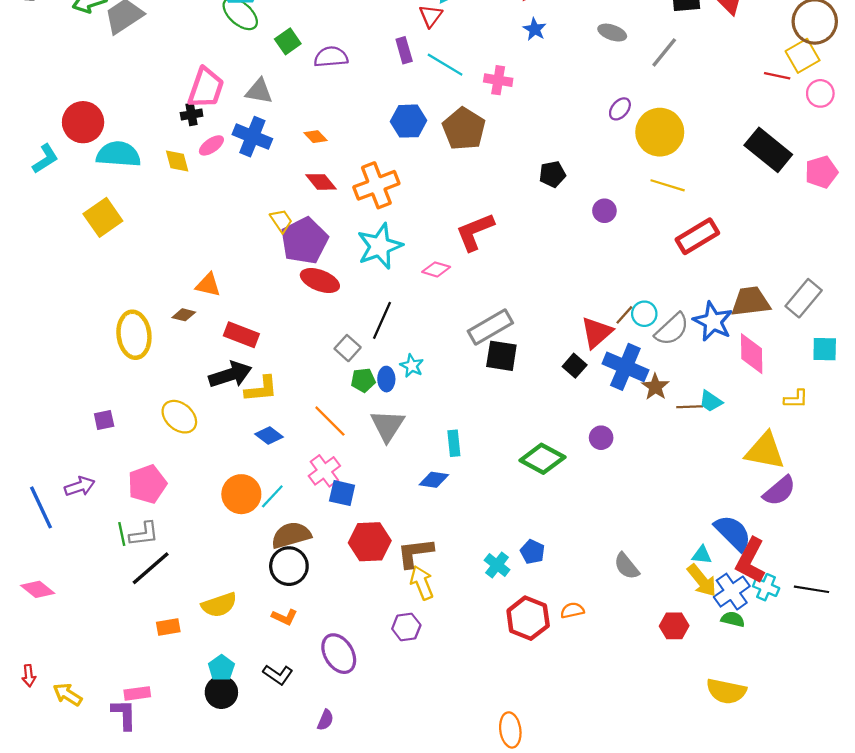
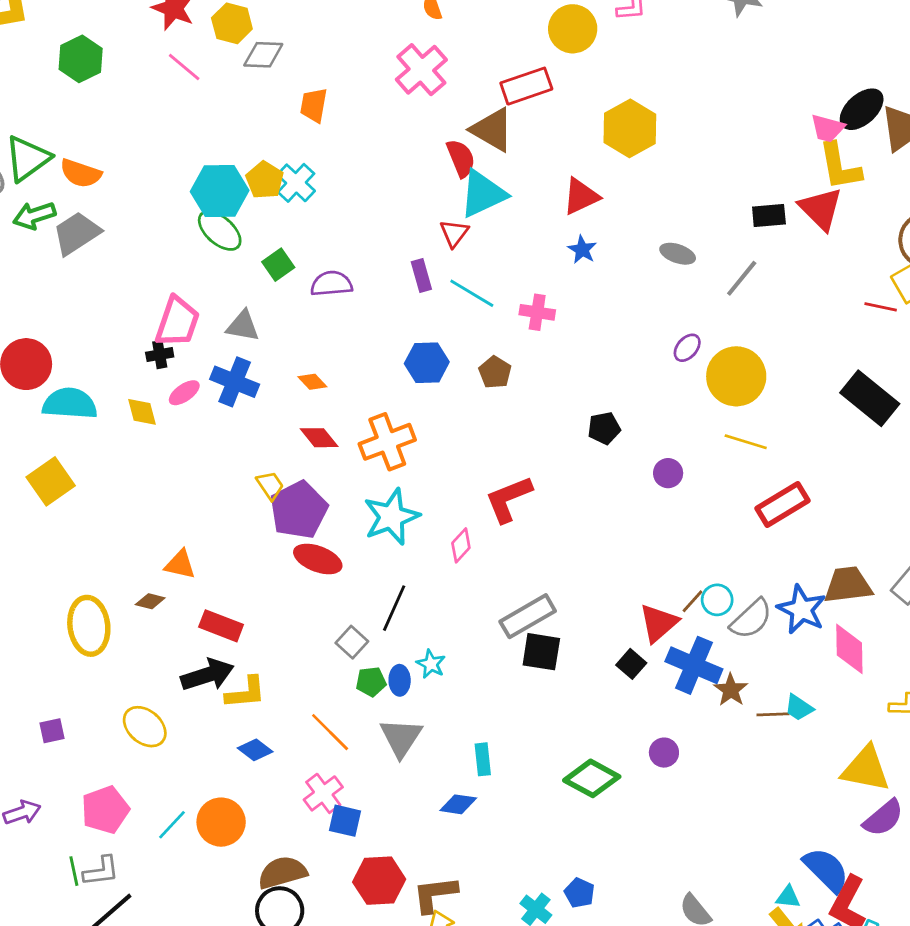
brown pentagon: (464, 129) -> (495, 372), size x0.6
pink diamond: (436, 269) -> (461, 545), turned -64
cyan line: (272, 496) -> (172, 825), moved

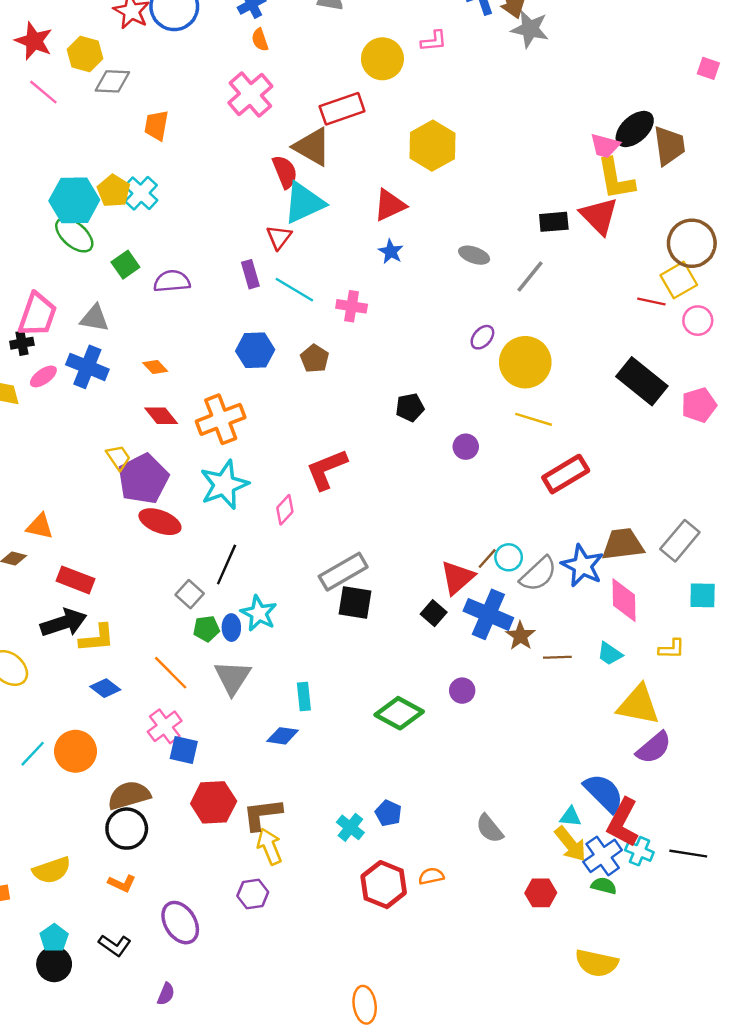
cyan star: (431, 664) -> (259, 613), size x1.4
cyan trapezoid: (799, 708) -> (610, 654), moved

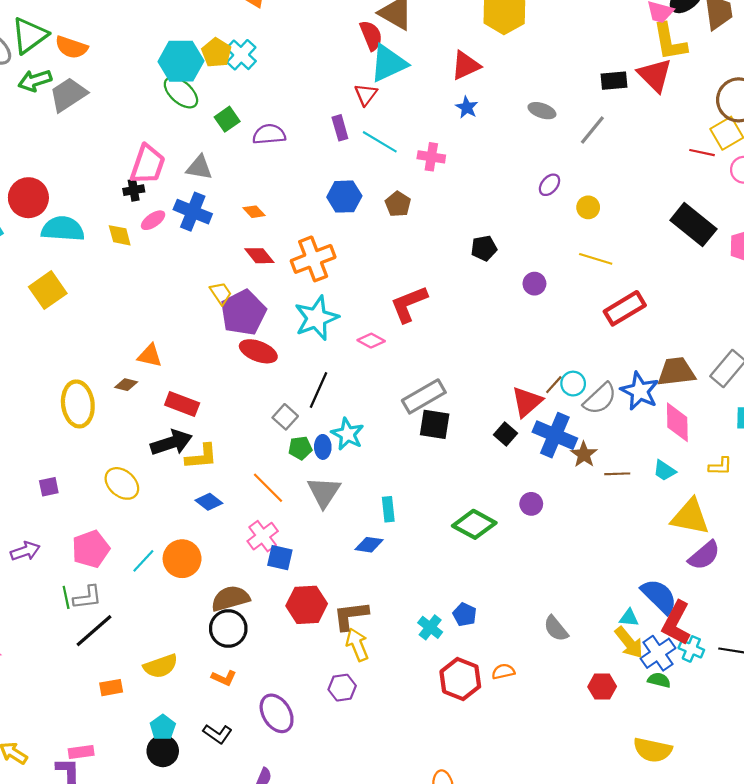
yellow circle: (525, 362) -> (588, 207), size x0.5
pink diamond: (285, 510) -> (371, 341), turned 76

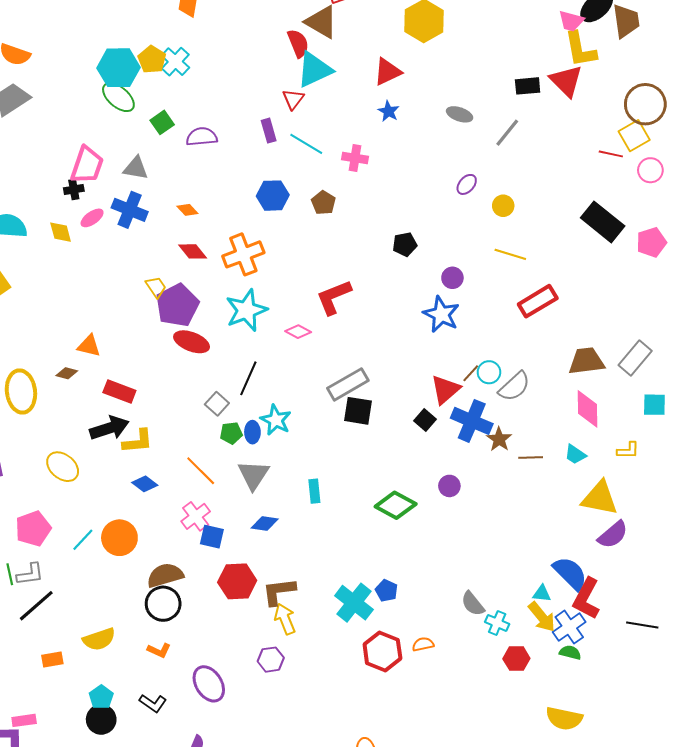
blue star: (640, 391) -> (441, 314), moved
blue diamond: (369, 545) -> (265, 523), moved
cyan cross: (430, 627) -> (354, 603), size x1.6
cyan cross: (691, 649) -> (497, 623), moved

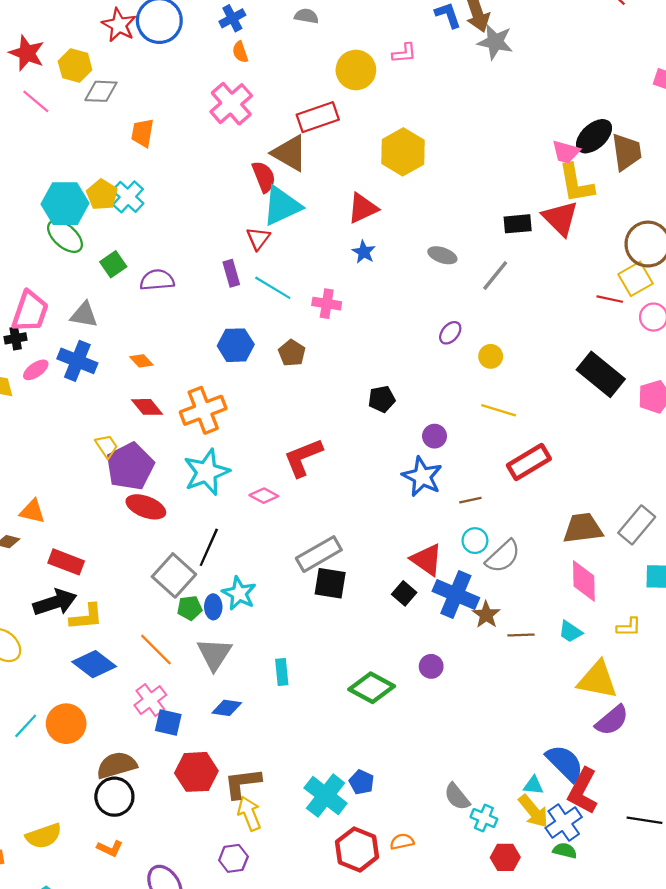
brown line: (471, 373) -> (470, 500), moved, turned 36
red triangle: (445, 389) -> (427, 560), turned -44
gray square: (217, 404) -> (174, 575), size x1.6
blue diamond: (145, 484) -> (94, 664), size x1.5

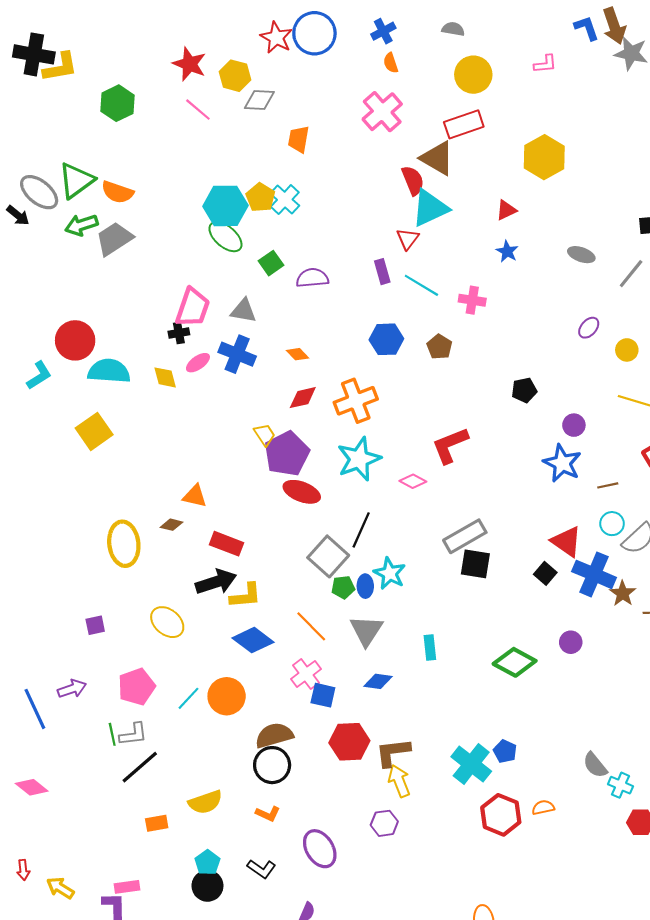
yellow circle: (356, 70) -> (473, 75), moved
red triangle: (363, 208) -> (506, 210), size x0.7
red diamond: (147, 407) -> (303, 398), turned -64

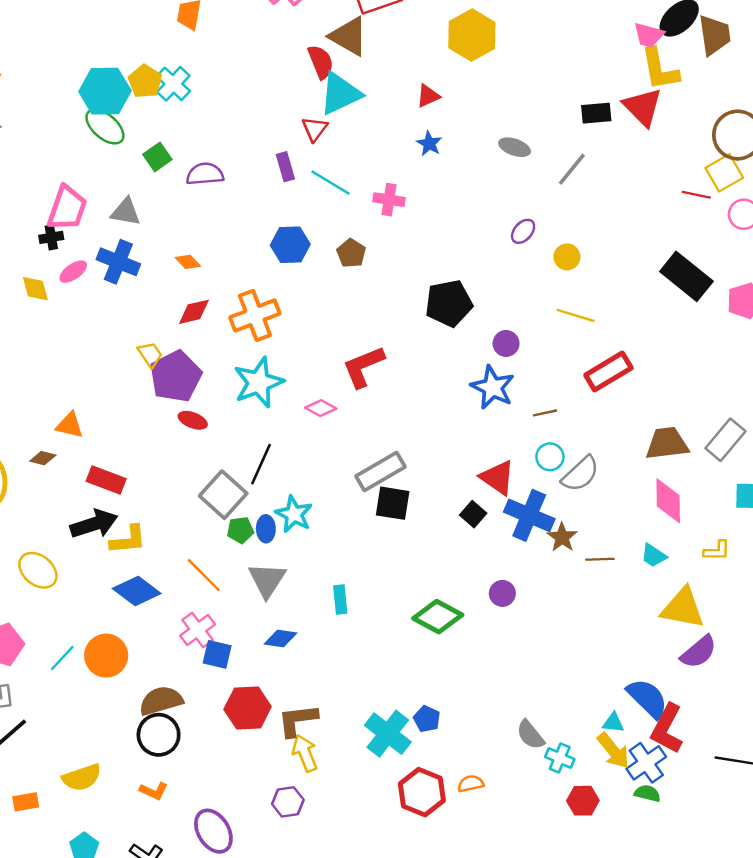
black pentagon: (524, 390) -> (449, 303), size x1.6
red ellipse: (302, 492) -> (193, 420), size x0.7

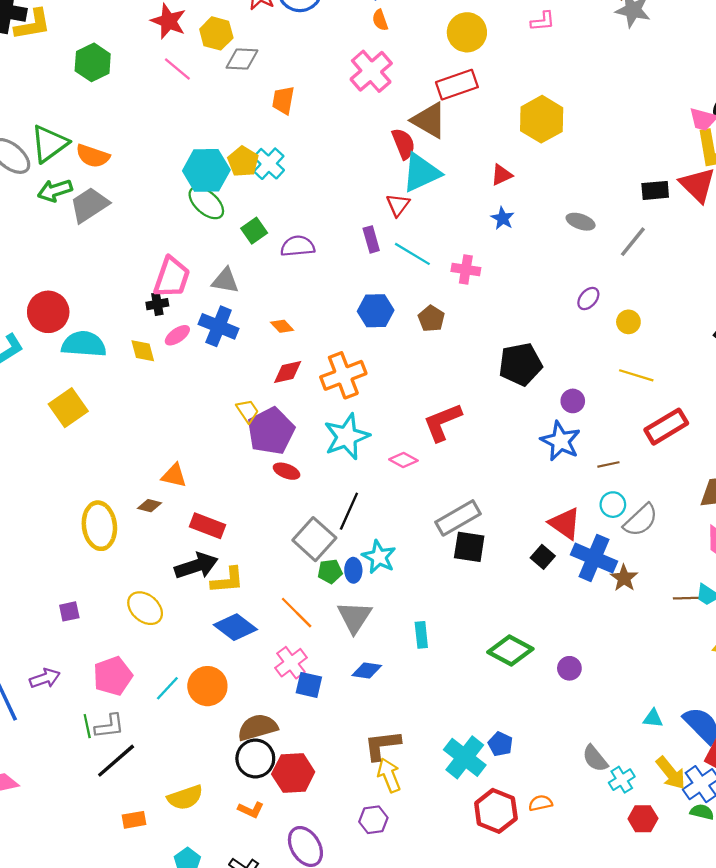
brown line: (600, 559) -> (686, 598), moved
purple circle: (502, 593) -> (569, 668), moved
red hexagon: (248, 708) -> (293, 773), moved
cyan triangle: (613, 723) -> (653, 718), moved
cyan cross: (560, 758) -> (622, 780), turned 35

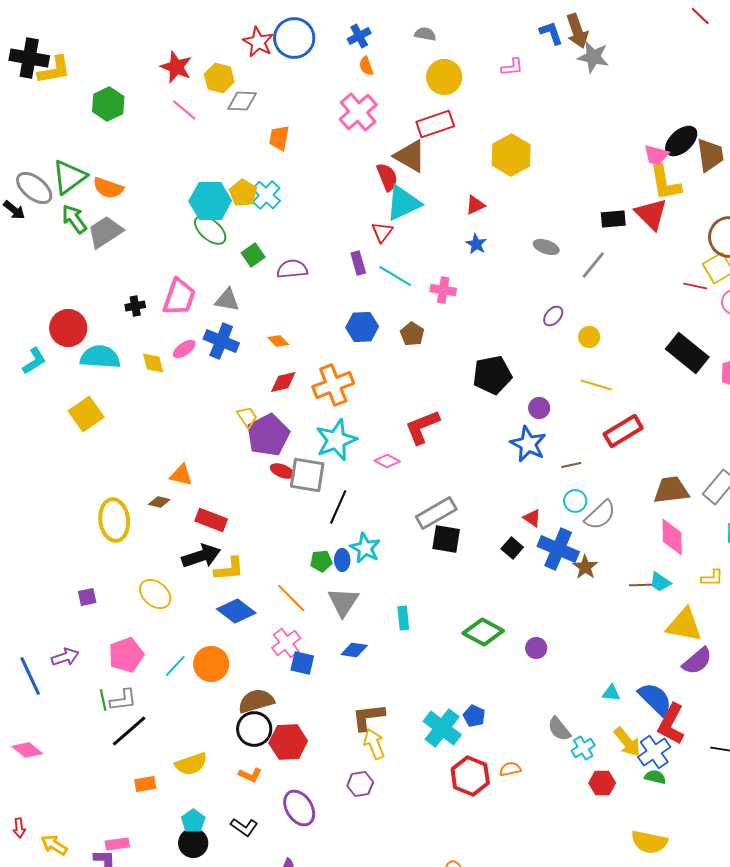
green arrow: (55, 190) -> (74, 219), turned 72
black cross: (157, 304) -> (135, 306), moved
red triangle: (565, 523) -> (532, 518), size x0.6
gray square: (314, 539) -> (307, 475), moved, turned -33

